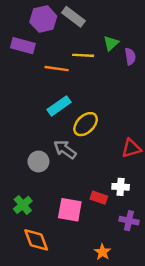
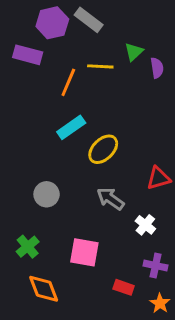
orange line: (57, 69) -> (68, 82), turned -75
gray arrow: (65, 149) -> (110, 199), moved
white cross: (121, 187) -> (145, 225), turned 35
red rectangle: (99, 198) -> (124, 287), moved
orange star: (102, 252) -> (160, 303), moved

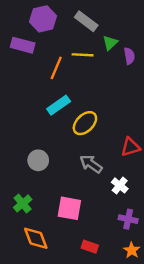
gray rectangle: (89, 20) -> (86, 21), moved
red rectangle: (124, 287) -> (90, 247), moved

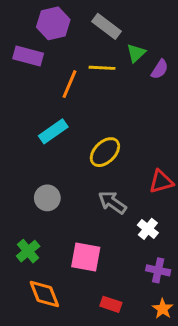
purple semicircle: (129, 56) -> (160, 69), turned 42
cyan rectangle: (59, 105) -> (53, 131), moved

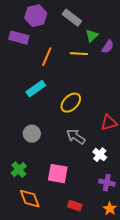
yellow line: (102, 68) -> (79, 54), moved

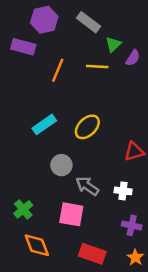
cyan rectangle: (36, 89) -> (44, 124), moved
gray circle: (32, 134) -> (61, 165), moved
gray arrow: (76, 137) -> (87, 186), moved
white cross: (100, 155) -> (123, 191), turned -32
red rectangle: (75, 206) -> (92, 254), size x1.5

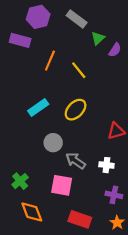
yellow line: (97, 67) -> (79, 70), moved, turned 48

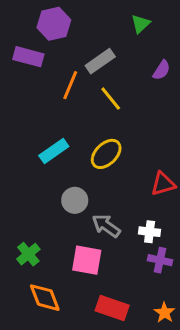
gray rectangle: (77, 19) -> (100, 61), moved, turned -72
green triangle: (98, 38) -> (141, 24), moved
purple cross: (114, 195) -> (160, 260), moved

